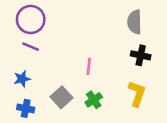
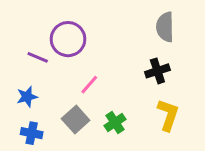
purple circle: (31, 19) -> (68, 39), moved
black cross: (141, 55) -> (157, 71), moved, turned -30
pink line: (89, 66) -> (89, 85), moved, turned 35

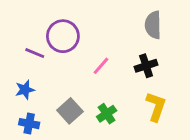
pink line: (89, 85) -> (101, 66), moved

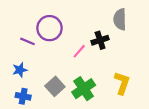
black cross: (146, 66) -> (100, 40), moved
green cross: (107, 114) -> (84, 89), size x1.5

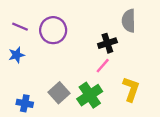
purple line: (27, 41) -> (20, 27), moved
pink line: (79, 51) -> (103, 66), moved
blue star: (20, 70) -> (17, 55), moved

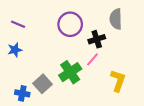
purple circle: (53, 30) -> (70, 24), moved
gray square: (59, 93) -> (42, 84), moved
green cross: (90, 95) -> (70, 72), moved

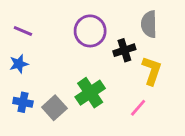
pink line: (92, 59) -> (138, 108), moved
yellow L-shape: (118, 81) -> (152, 71), moved
blue cross: (22, 93) -> (23, 102), moved

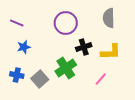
black cross: (124, 50) -> (84, 47), moved
blue star: (19, 64) -> (24, 47), moved
yellow L-shape: (152, 71) -> (111, 52), turned 70

